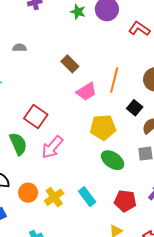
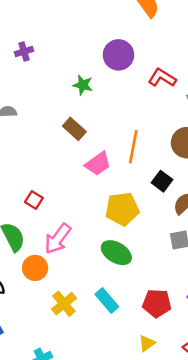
green star: (78, 12) -> (83, 85), moved
red square: (36, 116) -> (34, 200), size x0.6
green ellipse: (113, 160) -> (116, 253), moved
orange circle: (28, 193) -> (35, 268), moved

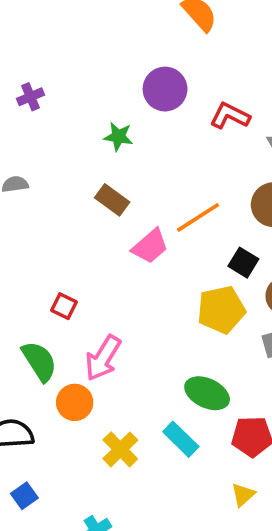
orange line: (133, 147) -> (198, 217), turned 52
yellow pentagon: (122, 209) -> (221, 310), moved
green ellipse: (116, 253) -> (207, 393), moved

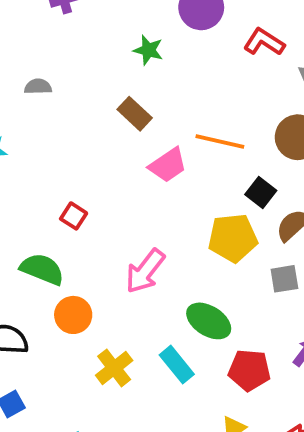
orange line: (198, 217) -> (220, 141), turned 39
pink arrow: (103, 358) -> (145, 271), moved
green semicircle: (39, 361) -> (42, 269), turned -42

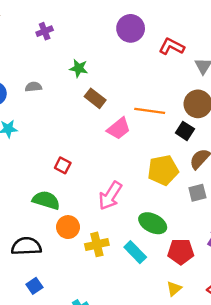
green star: (148, 50) -> (79, 68), moved
black square: (261, 193) -> (185, 131), moved
yellow cross: (114, 368) -> (97, 244), moved, turned 30

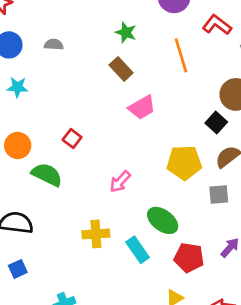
green star: (79, 68) -> (126, 32), moved
orange line: (150, 111) -> (181, 55), moved, turned 56
pink arrow: (110, 196) -> (120, 182), size x0.7
orange circle: (68, 227) -> (18, 146), moved

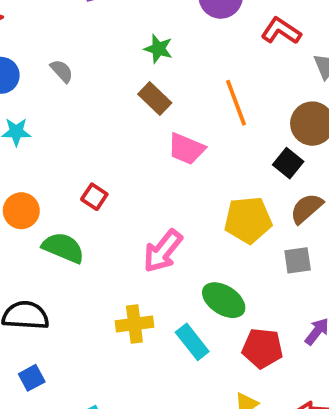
gray semicircle: (54, 45) -> (62, 71), turned 48
orange line: (181, 55) -> (236, 103), moved
pink trapezoid: (142, 107) -> (186, 149), turned 56
pink arrow: (120, 182) -> (163, 251), size x1.4

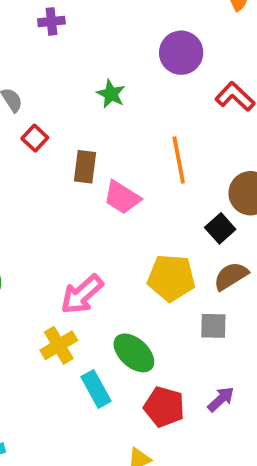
brown rectangle: (155, 99) -> (85, 167), moved, turned 44
red square: (94, 197) -> (35, 138), moved
yellow cross: (134, 324) -> (59, 345), moved, turned -33

